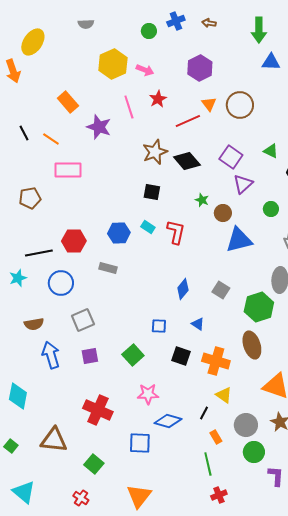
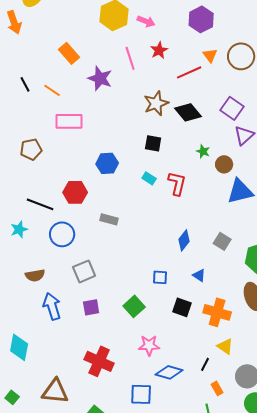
blue hexagon: (119, 233) -> (107, 163), moved
black line: (39, 253) -> (40, 204), turned 32

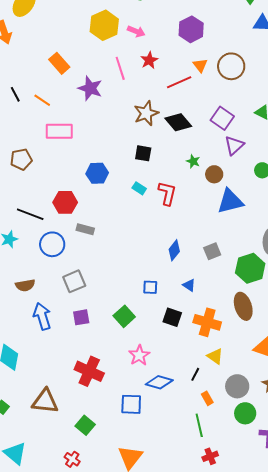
gray rectangle: (109, 219) -> (85, 229), moved
gray square: (222, 241) -> (212, 251), turned 36
pink star: (149, 345) -> (139, 355), turned -30

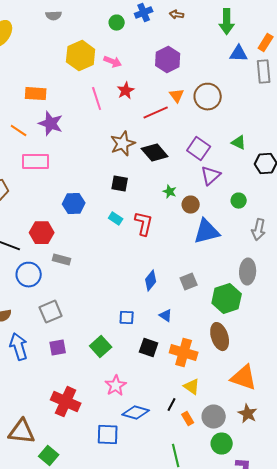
orange rectangle: (59, 63) -> (36, 94), turned -45
purple star: (90, 88) -> (51, 124), moved
orange rectangle: (207, 398) -> (188, 419), moved
green square: (85, 425) -> (49, 456), moved

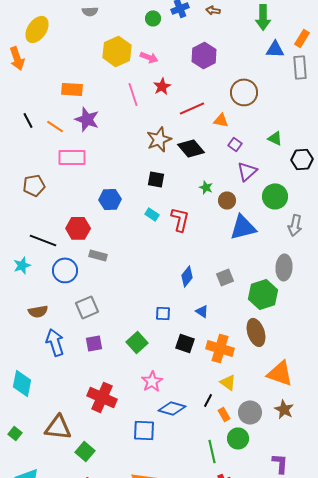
orange triangle: (177, 96) -> (221, 120), moved, turned -42
purple square: (199, 149) -> (235, 144), size x0.6
green circle: (239, 201) -> (275, 196), size x1.6
green circle: (222, 444) -> (238, 438), moved

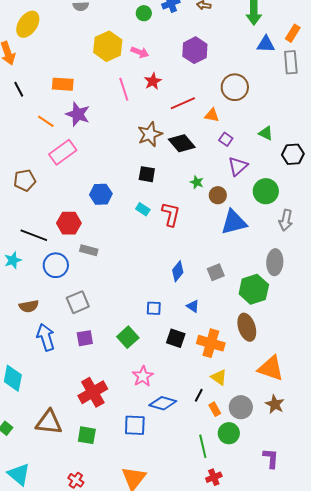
black line: (28, 120) -> (19, 89), moved
pink rectangle: (72, 157) -> (63, 152), turned -36
red cross: (102, 397) -> (93, 392), turned 36
green square: (85, 451) -> (87, 435), moved, turned -30

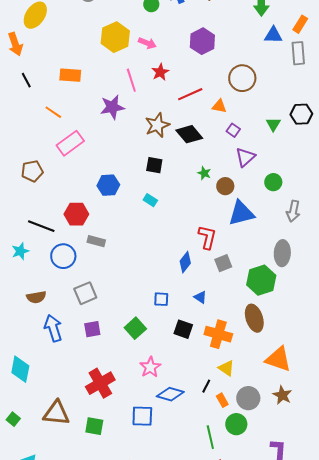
purple star: (78, 114) -> (112, 107), moved, turned -30
green triangle: (266, 133) -> (273, 124), turned 35
black hexagon: (293, 154) -> (301, 114), moved
green circle: (266, 191) -> (273, 182), size x0.7
red L-shape: (171, 214) -> (207, 237), moved

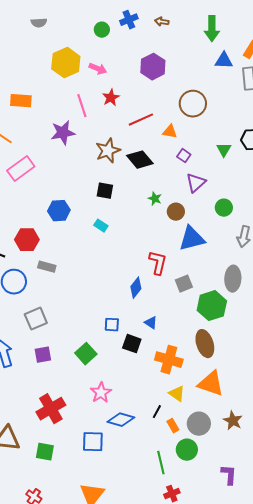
gray square: (223, 263) -> (184, 284), moved
black square: (183, 329) -> (132, 344), moved
orange triangle: (278, 359) -> (211, 384), moved

